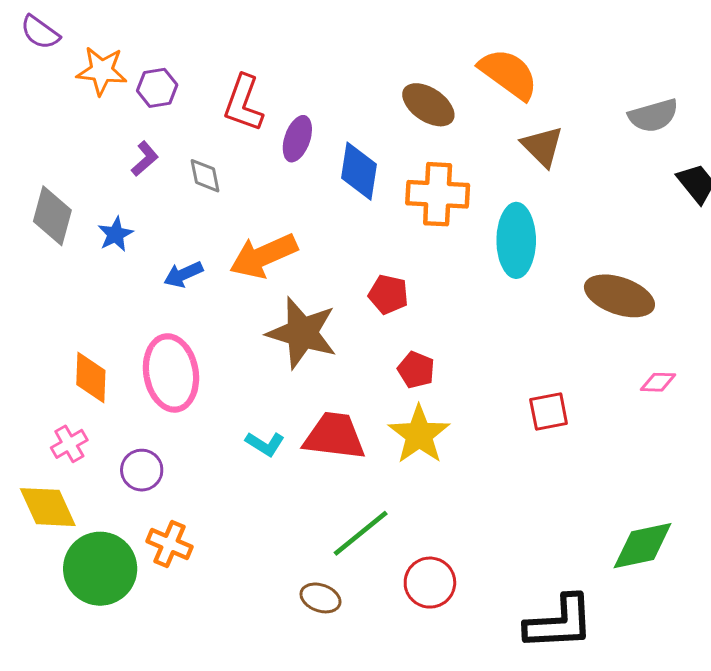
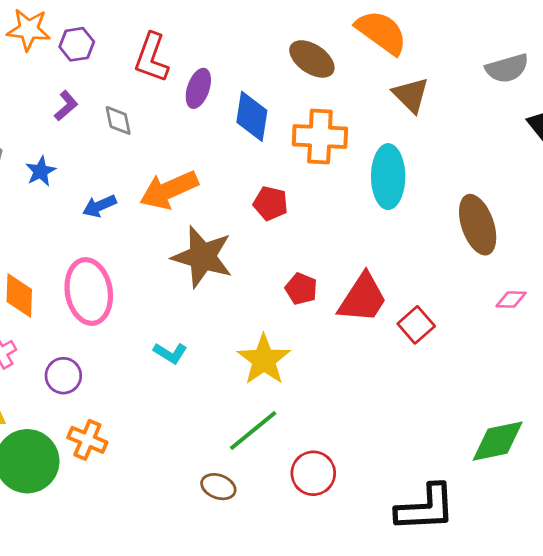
red pentagon: (388, 294) -> (270, 203), moved
brown ellipse: (619, 296) -> (478, 225), turned 52
red square: (549, 411) -> (416, 325), turned -30
yellow star: (419, 435) -> (264, 360), moved
red trapezoid: (334, 436) -> (363, 298), moved, turned 116

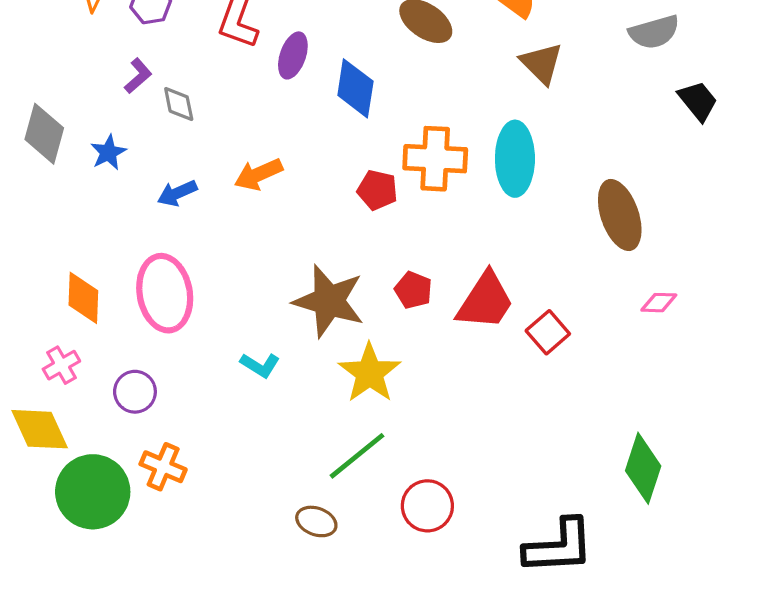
gray diamond: (118, 120) -> (179, 104), moved
orange cross: (320, 136) -> (435, 159), moved
orange arrow: (169, 190) -> (258, 174), size x0.7
brown star: (202, 257) -> (329, 301), moved
green diamond: (498, 441) -> (643, 468), turned -60

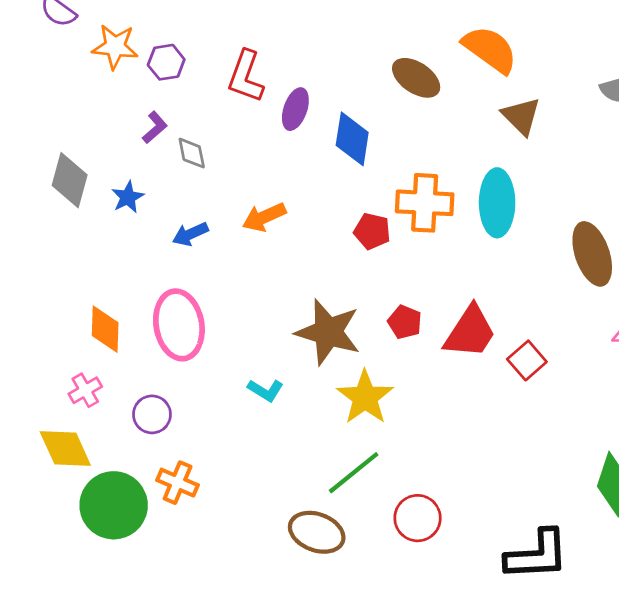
brown ellipse: (316, 521) -> (317, 532), size x1.5

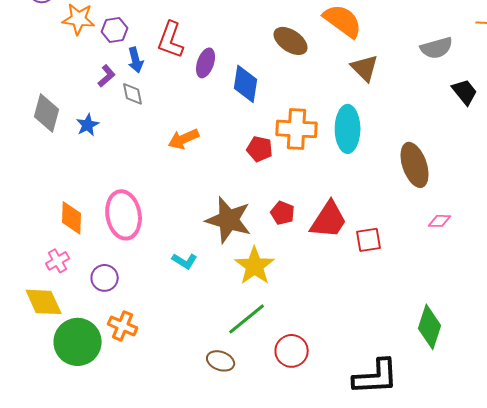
blue arrow: (190, 234) -> (136, 60), moved, turned -80
red square: (527, 360) -> (369, 240), turned 32
brown ellipse: (317, 532) -> (221, 361), size x0.7

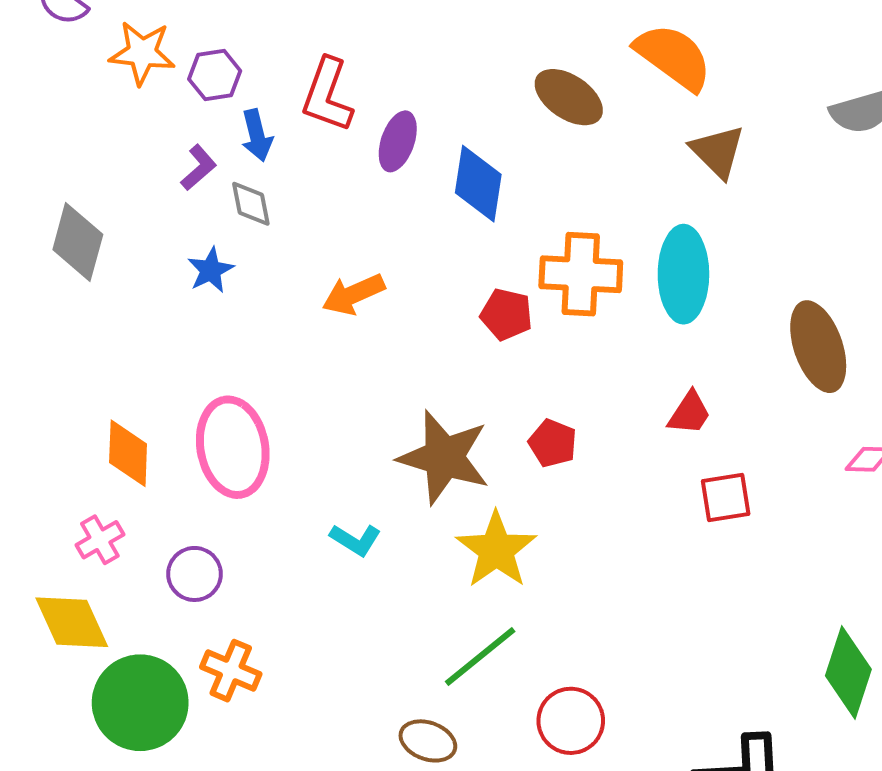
blue star: (88, 125) -> (211, 270), moved
red trapezoid: (329, 220) -> (689, 413), moved, size x0.6

